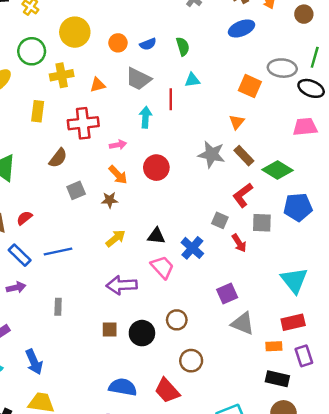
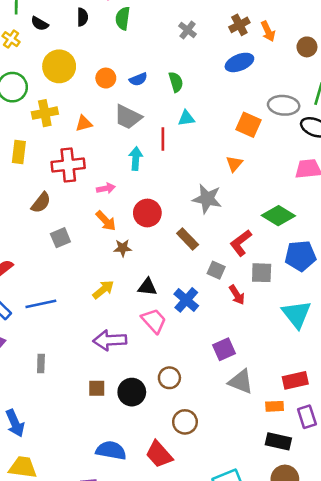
brown rectangle: (244, 156) -> (188, 239), moved
brown star: (110, 200) -> (123, 248), moved
cyan triangle: (294, 280) -> (297, 314), moved

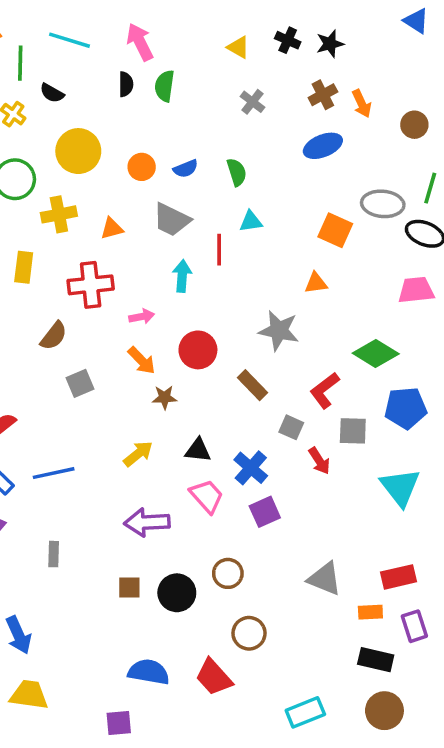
black semicircle: (82, 17) -> (126, 84), moved
orange triangle: (234, 164) -> (316, 283), turned 42
purple square: (224, 349) -> (265, 512), moved

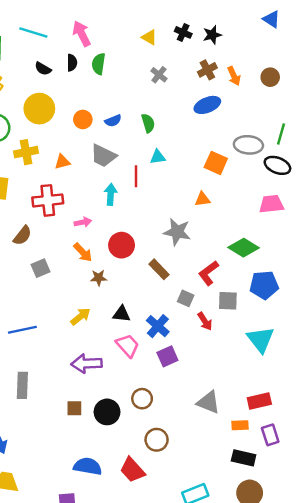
black semicircle: (52, 93) -> (43, 69), moved
brown circle: (414, 125) -> (270, 77), moved
gray rectangle: (54, 554) -> (22, 385), size x1.5

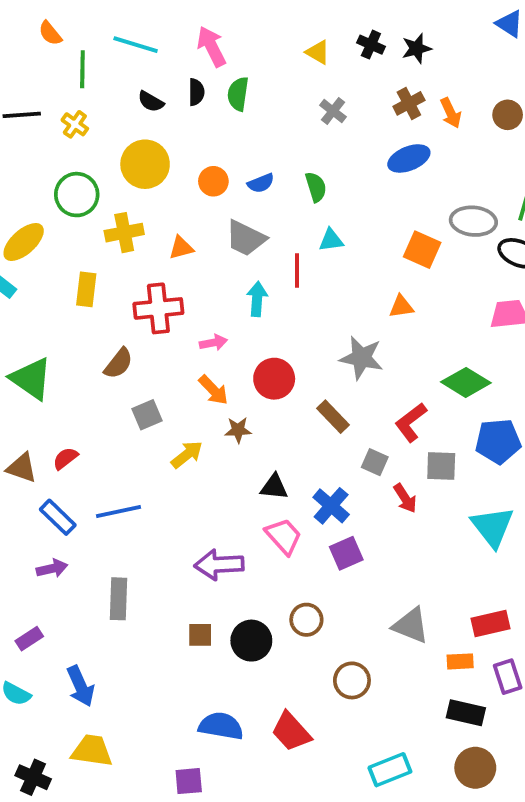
yellow arrow: (80, 316) -> (187, 455), moved
brown circle: (157, 440) -> (352, 680), moved

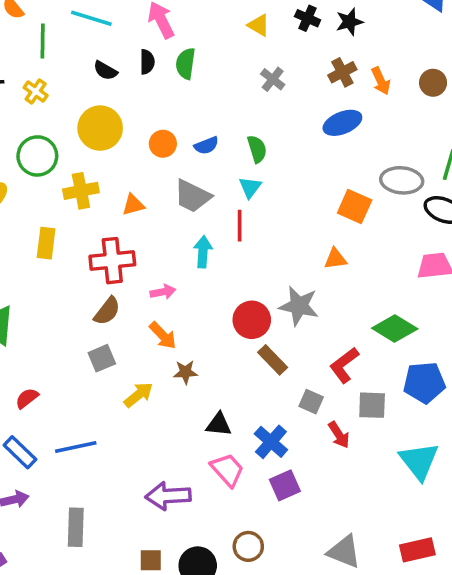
cyan triangle: (331, 240) -> (250, 187), moved, turned -45
brown semicircle: (118, 363) -> (107, 311), moved
red circle: (274, 379) -> (252, 320), moved

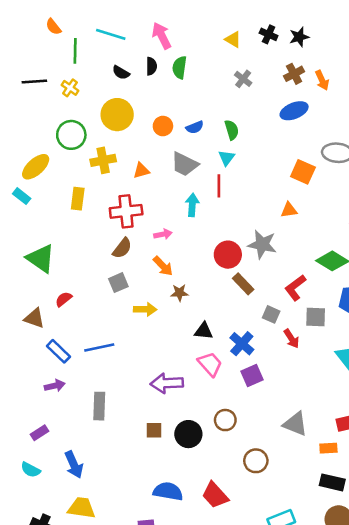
yellow arrow: (138, 395) -> (145, 309), turned 40
red semicircle: (27, 398) -> (64, 299), moved

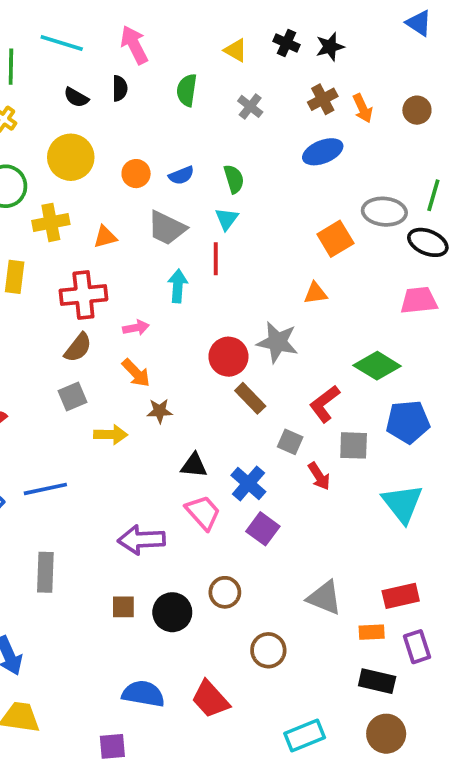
green semicircle: (179, 67) -> (187, 90), moved
orange square: (303, 172) -> (335, 239), turned 35
purple square: (252, 376) -> (263, 529), turned -30

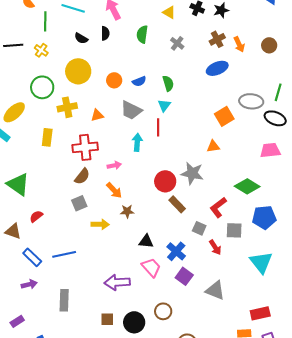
gray triangle: (325, 598) -> (215, 290), moved

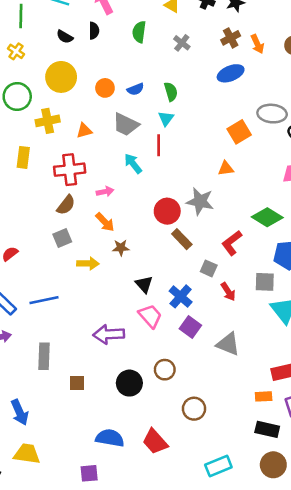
cyan arrow: (137, 142) -> (133, 164), turned -42
gray square: (234, 230) -> (265, 282), moved
black triangle: (146, 241) -> (144, 284), turned 42
brown square: (107, 319) -> (77, 383), moved

